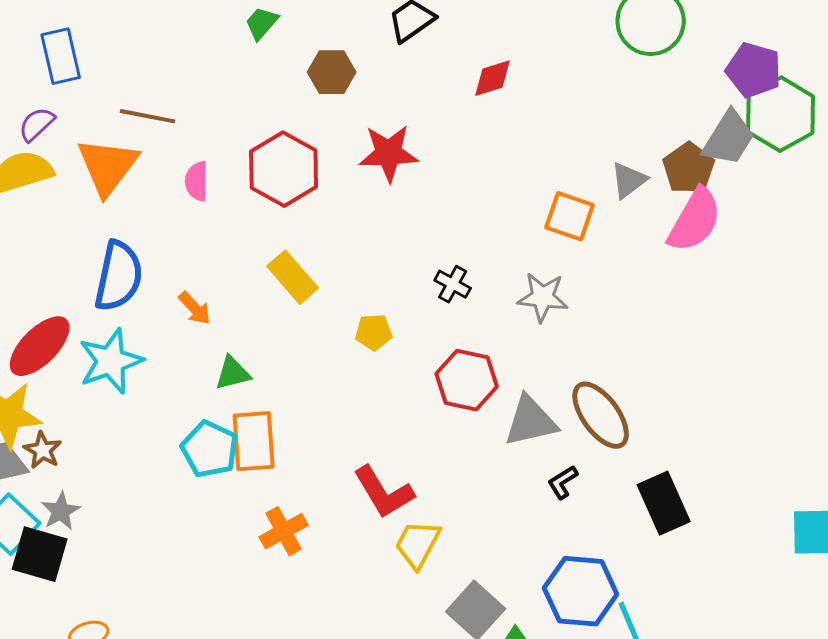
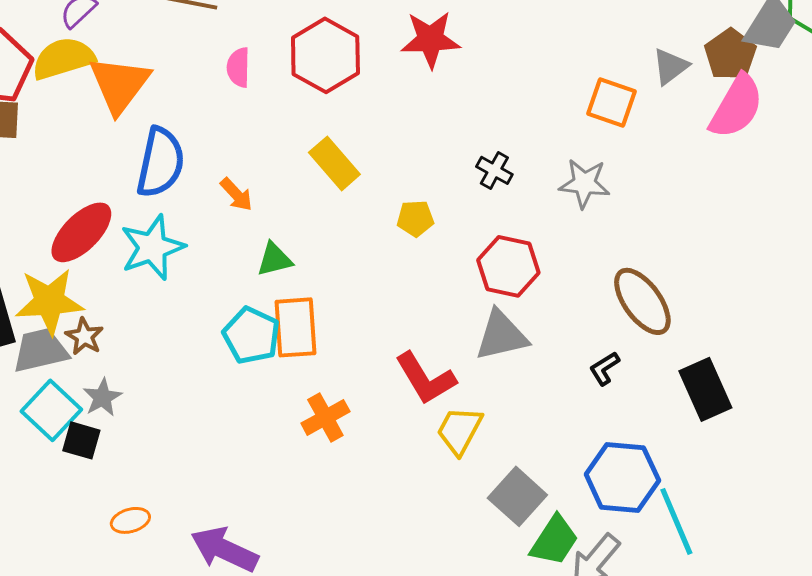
orange triangle: (108, 166) -> (119, 84), moved
gray triangle: (531, 421) -> (501, 335), moved
black square: (40, 554) -> (81, 440), size x0.7

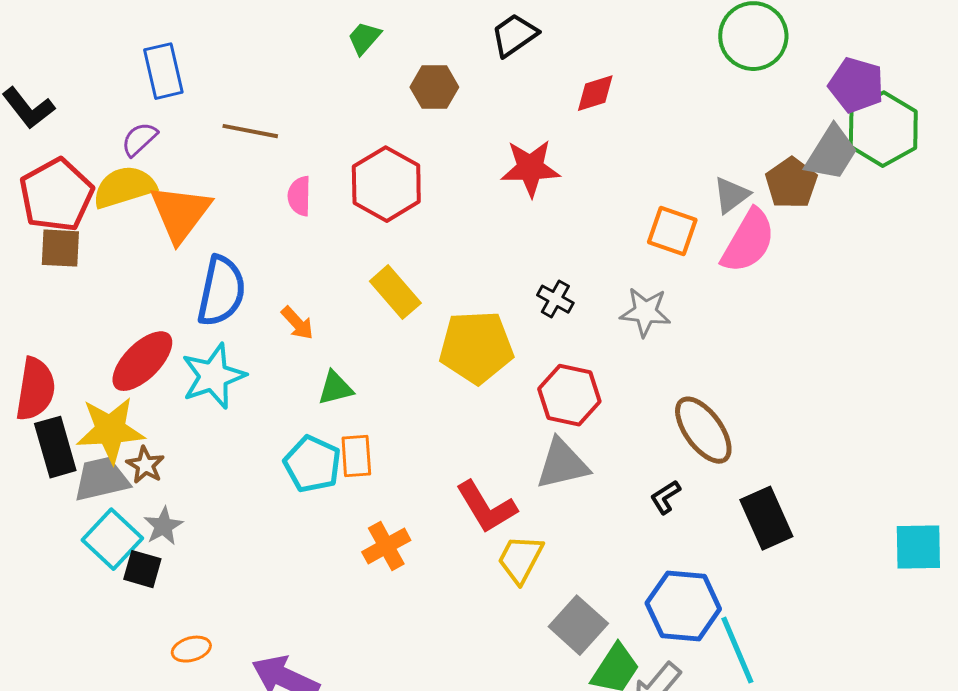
red star: (430, 39) -> (530, 168), moved
pink semicircle: (736, 106) -> (748, 241), moved
yellow pentagon: (415, 218) -> (476, 347), size x2.0
orange rectangle: (295, 327) -> (356, 456), size x0.7

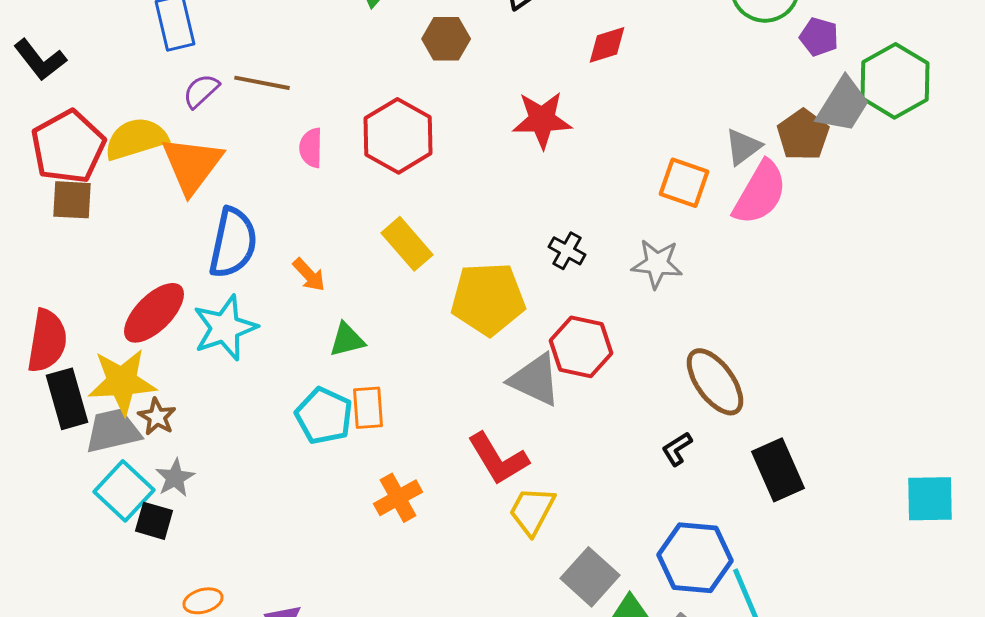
purple pentagon: (856, 85) -> (819, 37), moved, size x0.7
purple semicircle: (139, 139) -> (201, 91), moved
gray triangle: (562, 464) -> (535, 380), moved, turned 38

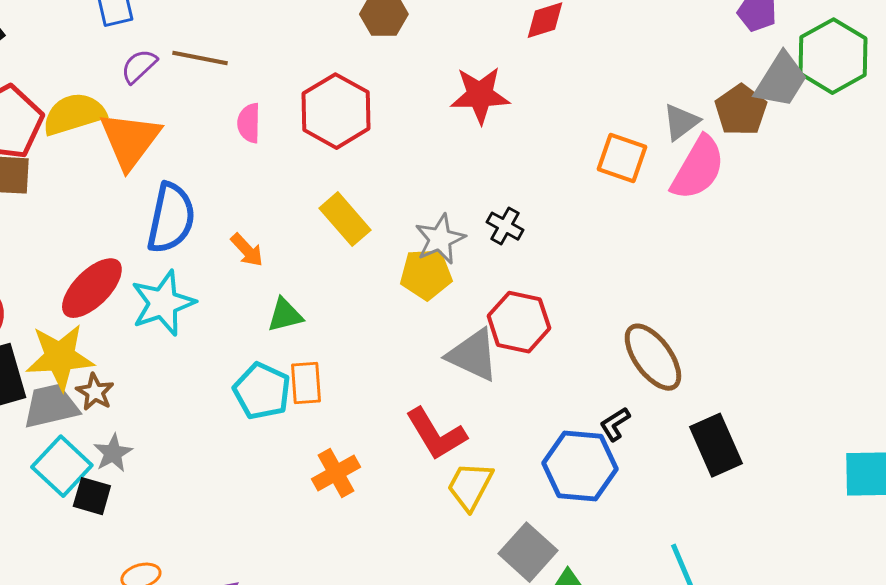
gray star: (657, 264) -> (440, 239), moved, turned -30
yellow pentagon: (488, 299) -> (426, 274), size x0.7
blue hexagon: (695, 558) -> (580, 466), moved

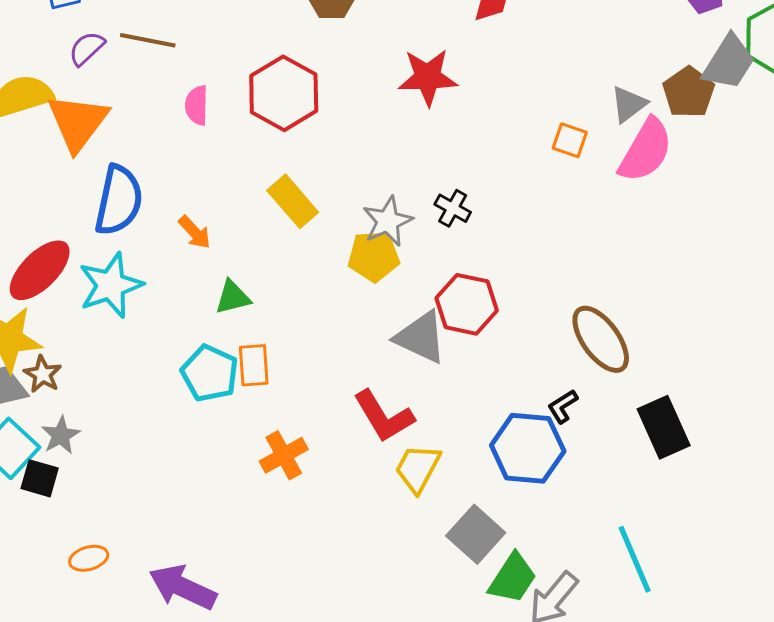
orange square: (622, 158) -> (570, 140), size x0.7

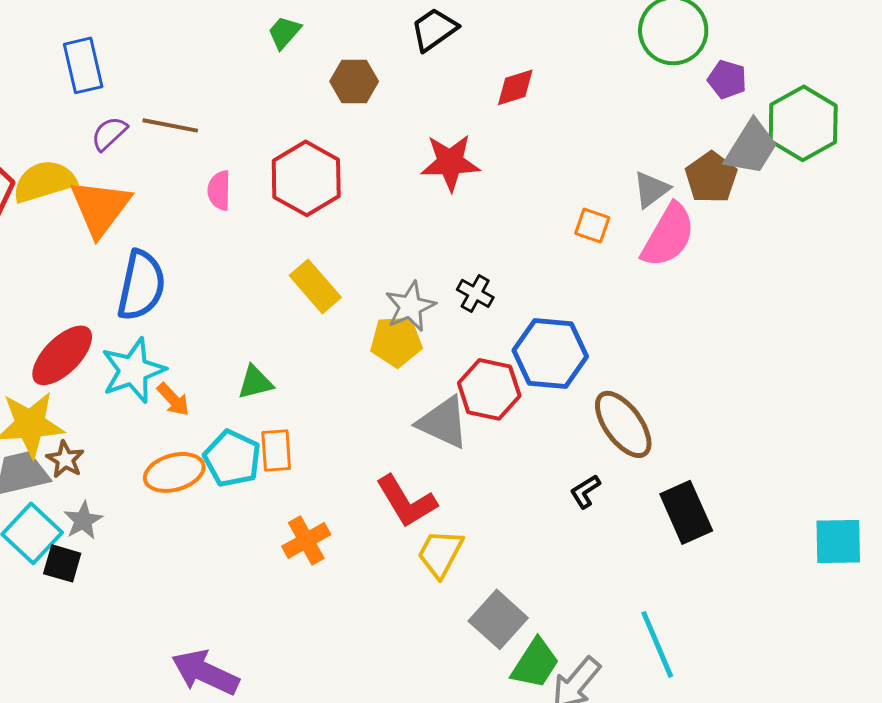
orange arrow: (195, 232) -> (173, 399), moved
blue hexagon: (528, 448) -> (550, 353), moved
orange ellipse: (89, 558) -> (174, 472), moved, size x1.5

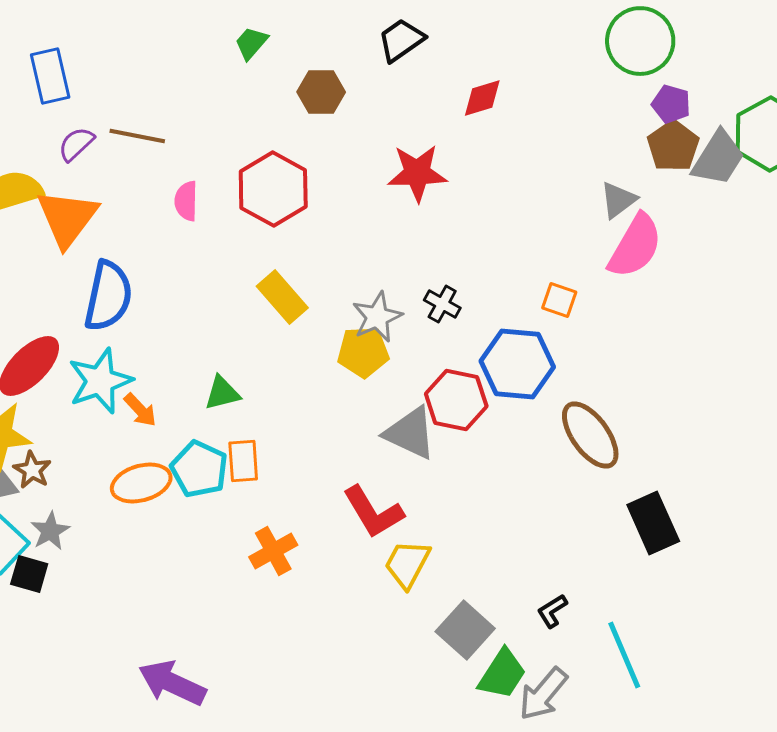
purple pentagon: (727, 79) -> (671, 104), moved
brown pentagon: (711, 177) -> (673, 146), moved
orange square: (592, 225) -> (559, 300), moved
black L-shape: (585, 491) -> (552, 611), moved

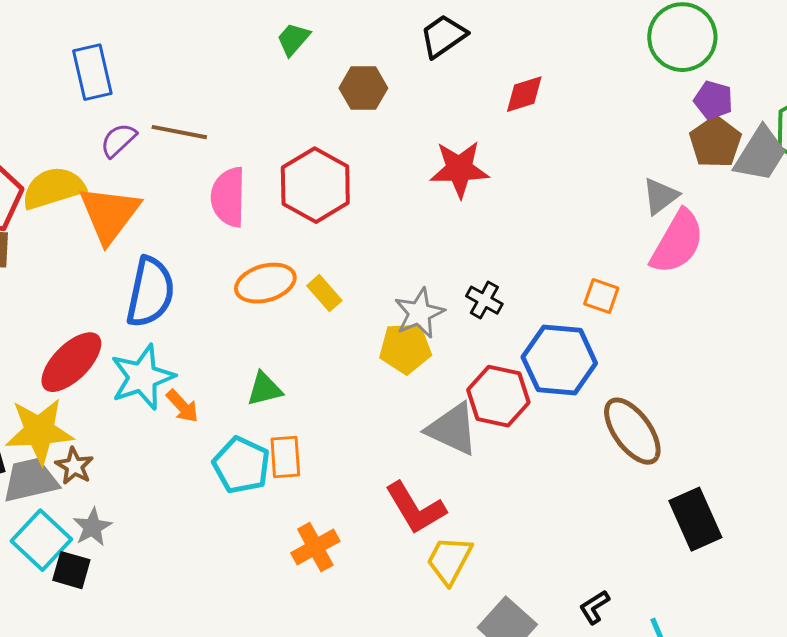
pink semicircle: (186, 201) -> (228, 197), size x1.5
yellow rectangle: (282, 297) -> (324, 293), size x0.7
orange ellipse: (141, 483) -> (265, 283), moved

